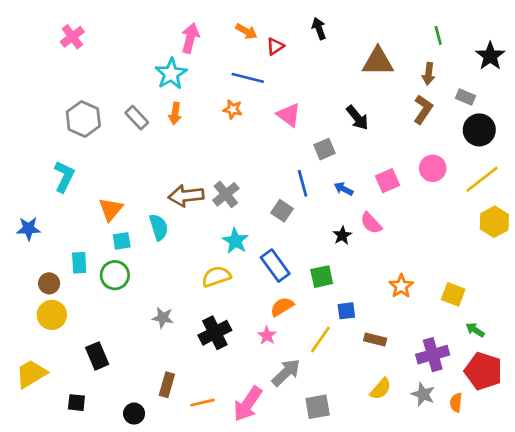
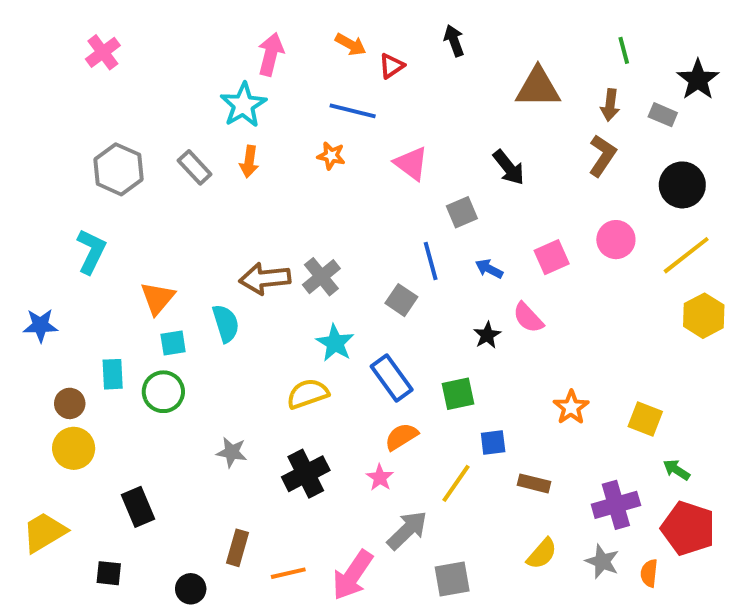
gray rectangle: (466, 97) -> (663, 115), moved

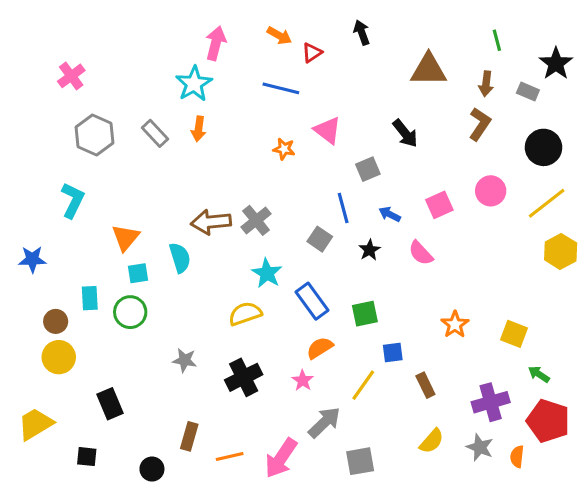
pink cross: (103, 52) -> (71, 76), moved
orange star: (331, 156) -> (284, 149), moved
black star: (487, 335) -> (369, 250), moved
brown rectangle: (534, 483) -> (425, 385), turned 50

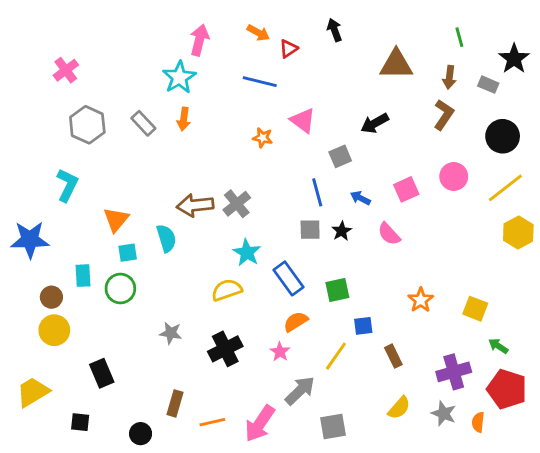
black arrow: (405, 133) -> (375, 123), turned 100
gray square: (320, 239) -> (310, 230), moved, turned -35
blue star: (32, 259) -> (30, 240), size x1.5

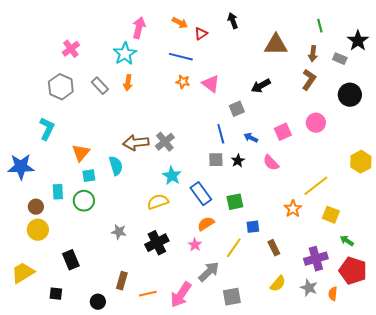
pink cross: (66, 70) -> (71, 49), moved
orange star: (263, 138) -> (183, 82), moved
yellow line: (505, 188) -> (316, 186), moved

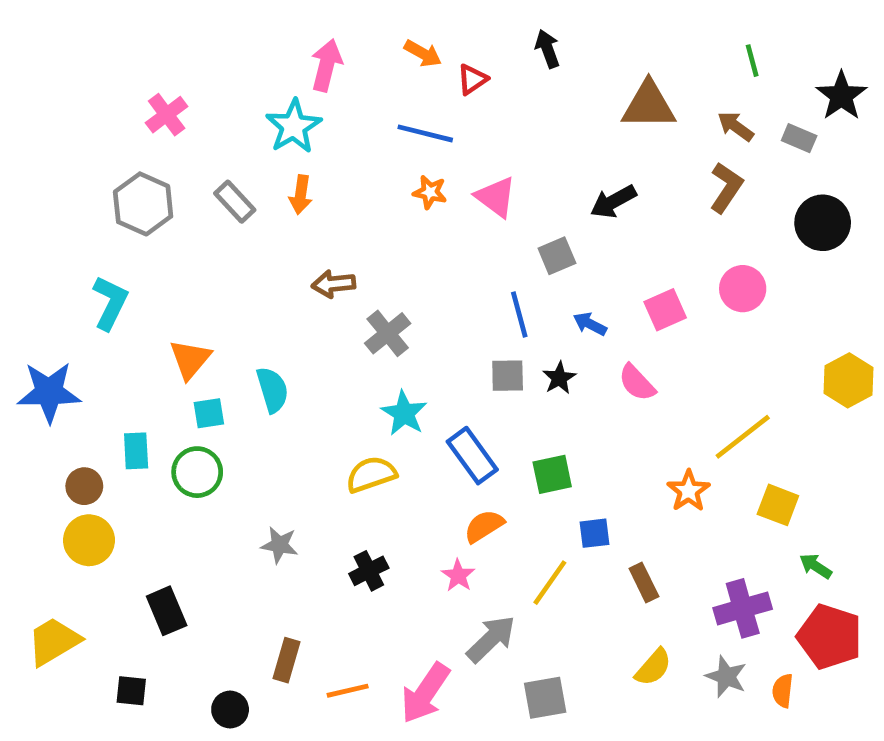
brown arrow: (313, 54) -> (736, 126), turned 119
brown arrow: (136, 143) -> (334, 284), moved, size x0.7
black cross: (157, 243) -> (369, 571), size x0.7

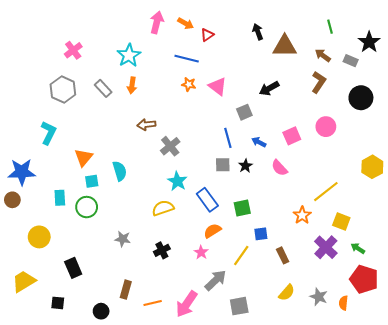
black arrow: (548, 49) -> (258, 32), moved
pink arrow: (326, 65) -> (157, 22), moved
brown circle: (84, 486) -> (12, 200), moved
purple cross: (743, 608) -> (326, 247), moved, turned -30

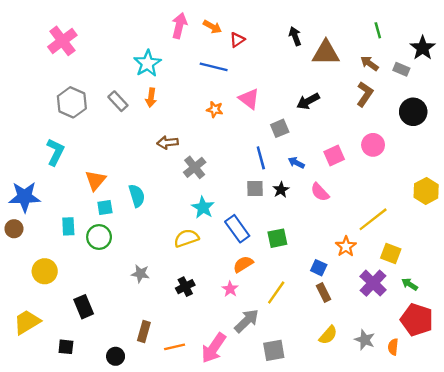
pink cross: (73, 50) -> (62, 41), moved, size x1.4
orange star: (189, 84) -> (215, 109), moved
blue square: (261, 234) -> (319, 268), moved, turned 32

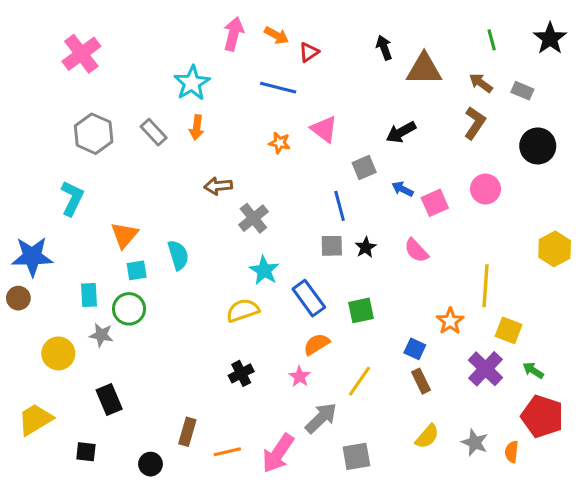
black star: (423, 48) -> (550, 38), moved
blue arrow: (296, 163) -> (403, 189), moved
yellow line: (373, 219) -> (485, 286), turned -48
gray star: (140, 274) -> (101, 335), moved

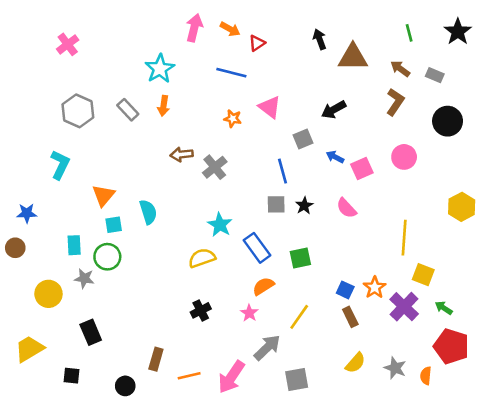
pink cross: (81, 54) -> (68, 44), size x0.7
gray cross: (253, 218) -> (215, 167), moved
blue star: (32, 257) -> (27, 213), size x0.6
orange star: (450, 321) -> (375, 287), moved

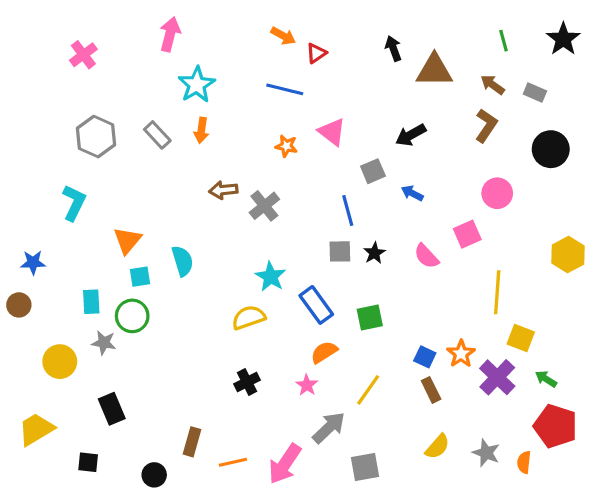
pink arrow: (194, 28) -> (170, 34), moved
pink square: (362, 168) -> (467, 234), moved

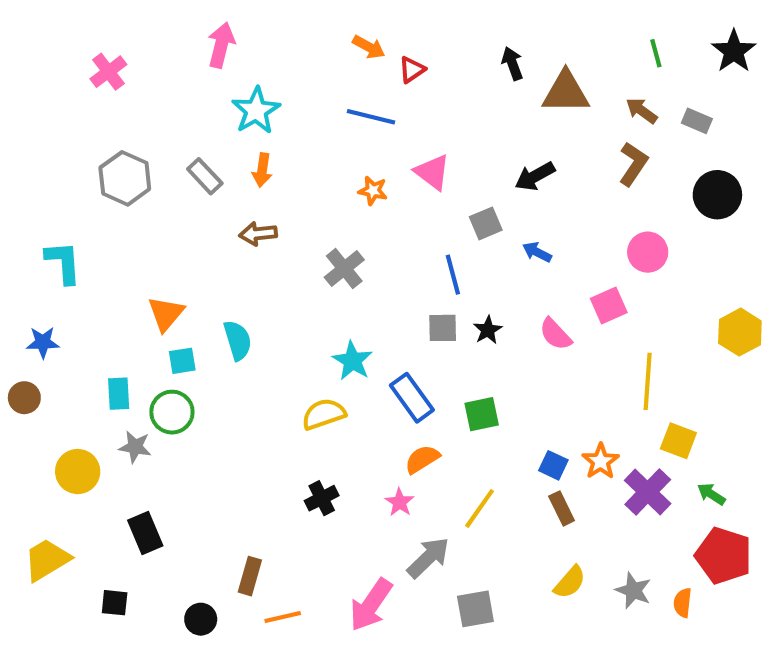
brown arrow: (223, 190) -> (258, 234), moved
cyan L-shape: (74, 203) -> (63, 262), moved, turned -30
orange line: (233, 462) -> (283, 617), moved

